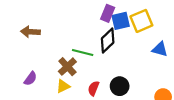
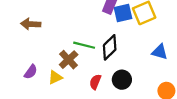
black diamond: (108, 40) -> (110, 47), moved
blue triangle: (160, 49) -> (160, 52), moved
yellow triangle: (63, 86) -> (55, 77), moved

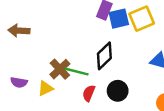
green line: (84, 45) -> (77, 72), moved
purple semicircle: (31, 72) -> (19, 82), turned 64

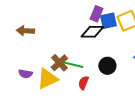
black diamond: (104, 56) -> (92, 32), moved, turned 45
yellow triangle: (45, 88) -> (47, 79), size x1.6
black circle: (118, 91) -> (107, 66), moved

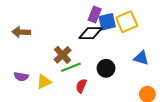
brown cross: (59, 63) -> (63, 55), moved
green line: (73, 65) -> (71, 67), turned -36
yellow triangle: (47, 79) -> (44, 82), size x0.7

